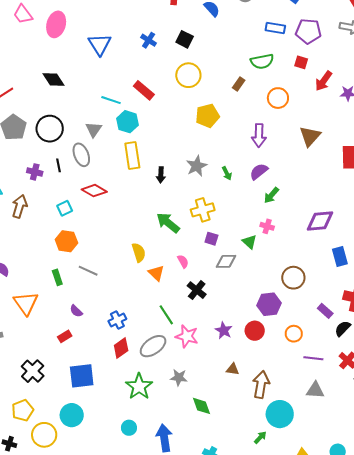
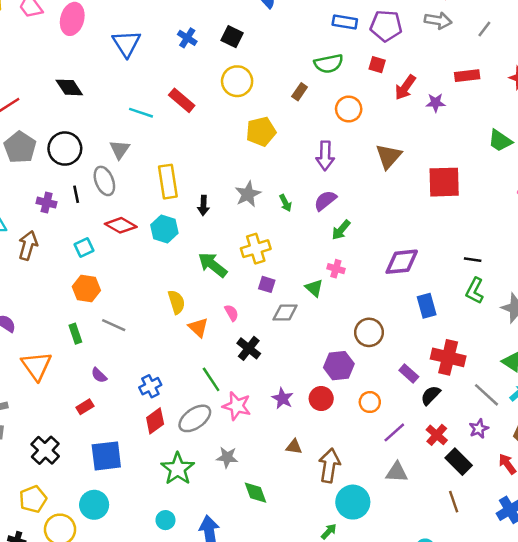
cyan hexagon: (128, 122) -> (164, 229), moved
purple line: (313, 358) -> (394, 432), turned -48

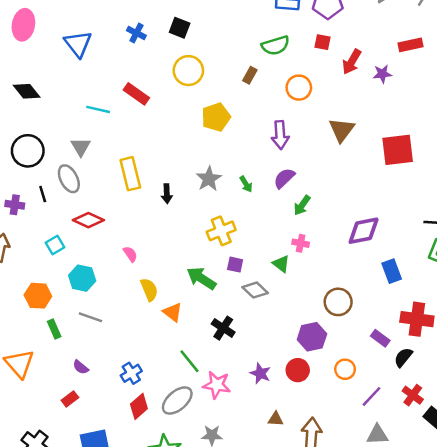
cyan hexagon: (164, 229) -> (82, 278), moved
green arrow: (213, 265) -> (201, 278), moved
orange hexagon: (86, 289) -> (38, 296), moved
gray diamond: (285, 312) -> (255, 290), turned 50
pink semicircle: (232, 313) -> (130, 254), moved

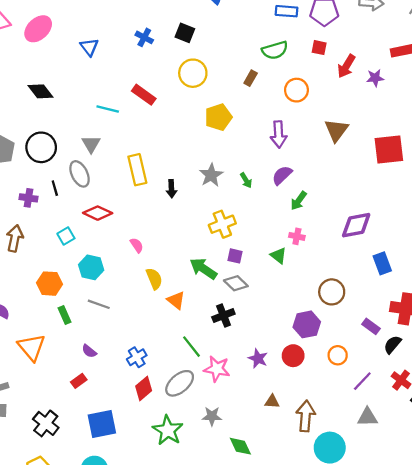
pink ellipse: (23, 25) -> (38, 29), turned 36
blue triangle: (78, 44) -> (89, 47), size x0.7
gray diamond: (255, 290) -> (236, 283), moved
black cross: (223, 328) -> (223, 315), turned 35

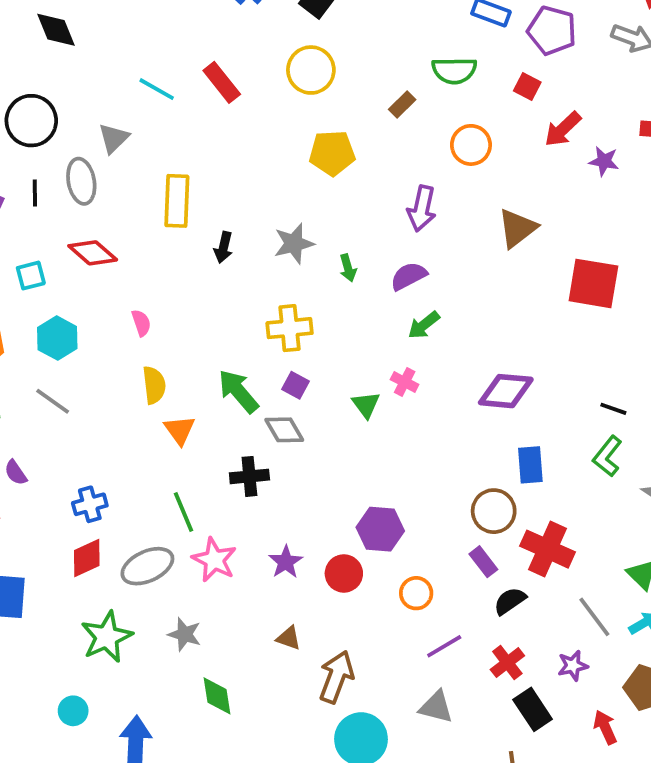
brown circle: (332, 292) -> (494, 511), moved

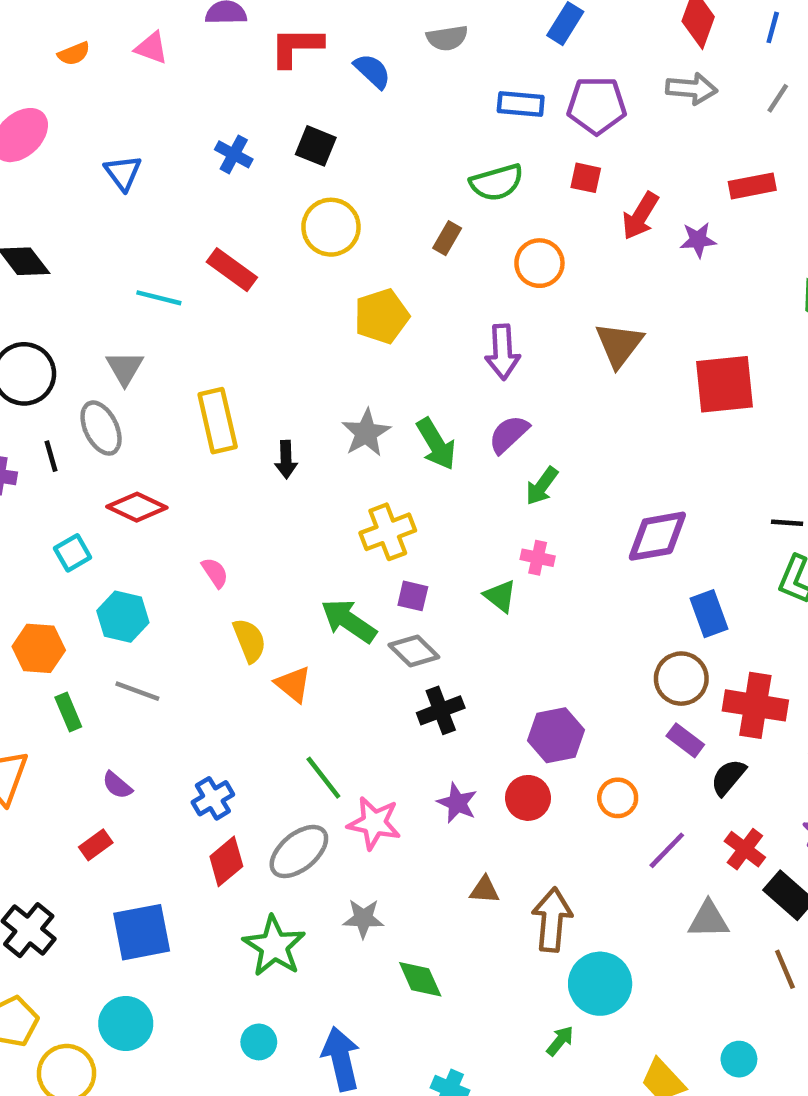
green arrow: (348, 268) -> (436, 444), size x1.6
black cross: (249, 476) -> (441, 710), moved
gray triangle: (436, 707) -> (708, 920), moved

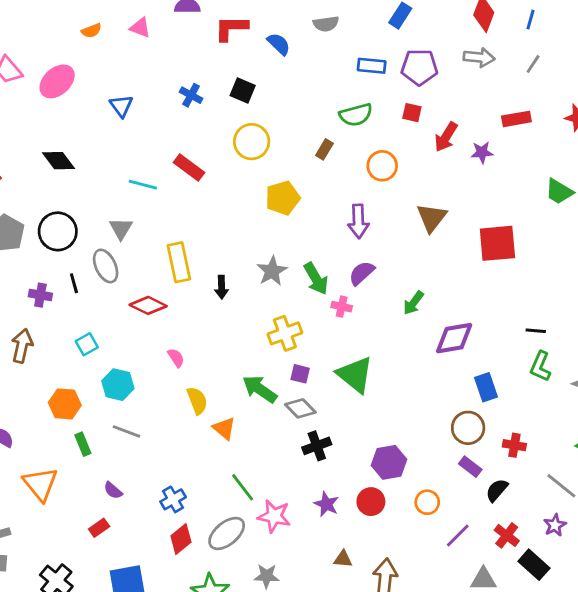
green arrow: (542, 486) -> (413, 303), moved
red diamond: (137, 507) -> (148, 305), moved
pink cross: (538, 558) -> (342, 307), moved
green triangle: (500, 596) -> (355, 375), size x1.8
red cross: (755, 705) -> (514, 445), size x0.6

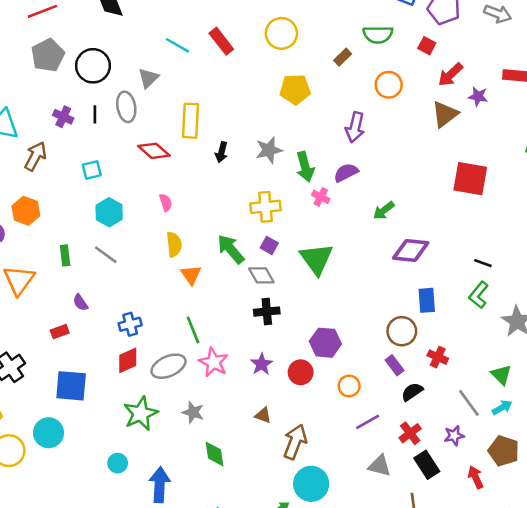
brown triangle: (432, 218) -> (445, 114), moved
orange hexagon: (65, 404) -> (26, 211), moved

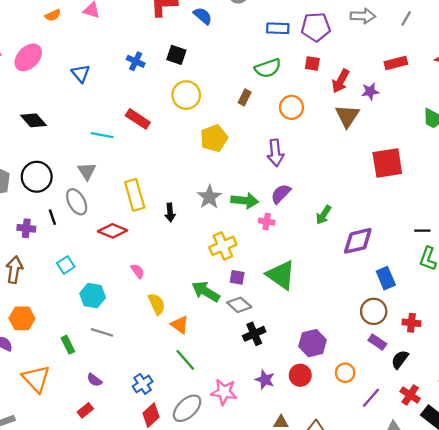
green arrow: (305, 167) -> (245, 201), turned -50
green line: (193, 330) -> (185, 360), moved

